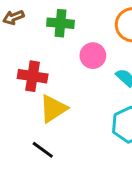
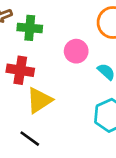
green cross: (60, 23) -> (30, 28), moved

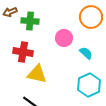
yellow triangle: (39, 100) -> (37, 74), turned 45

